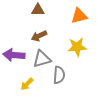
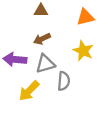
yellow star: (77, 47) -> (83, 51), turned 30
yellow arrow: (27, 84) -> (29, 91), size x1.5

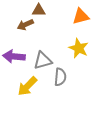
brown arrow: (42, 39) -> (25, 25), moved

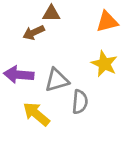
yellow arrow: (27, 86) -> (36, 114), turned 85

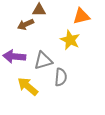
yellow star: (104, 64) -> (70, 40), moved

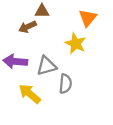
orange triangle: (81, 16) -> (88, 18), turned -36

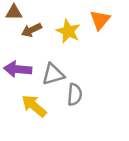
brown triangle: (42, 11) -> (14, 12), moved
yellow star: (75, 44) -> (68, 31), moved

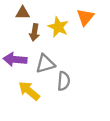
brown triangle: (14, 12) -> (23, 13), moved
brown arrow: (32, 30) -> (34, 32), moved, turned -56

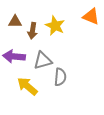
brown triangle: (23, 13) -> (15, 22), moved
orange triangle: (85, 17) -> (91, 16), moved, turned -48

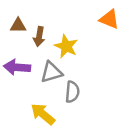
yellow star: (55, 26) -> (66, 46), moved
yellow arrow: (27, 86) -> (43, 114), moved

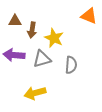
gray semicircle: (72, 92) -> (71, 65), moved
yellow arrow: (43, 114) -> (35, 93), turned -55

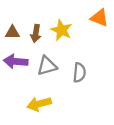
brown triangle: (15, 21) -> (12, 32), moved
yellow star: (54, 38) -> (61, 30), moved

